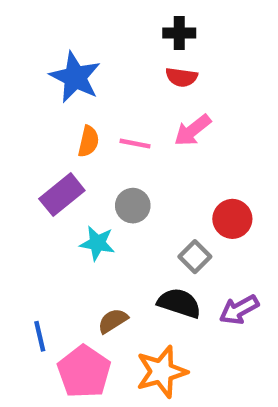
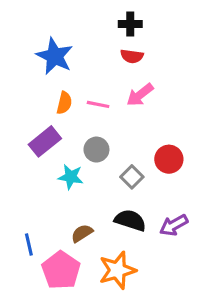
gray square: (195, 257) -> (132, 177), moved

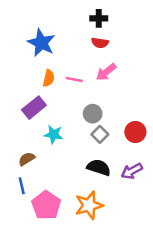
gray circle: (96, 150) -> (93, 114), moved
red circle: (169, 159) -> (135, 132), moved
brown semicircle: (82, 233) -> (27, 159), moved

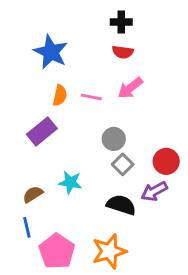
cyan star: (54, 134) -> (70, 182), moved
purple arrow: (132, 171) -> (154, 191), moved

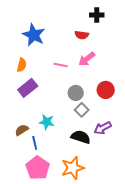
black cross: (121, 22) -> (97, 15), moved
orange semicircle: (60, 95) -> (22, 65), moved
red circle: (166, 161) -> (106, 90), moved
blue line: (27, 227) -> (35, 143), moved

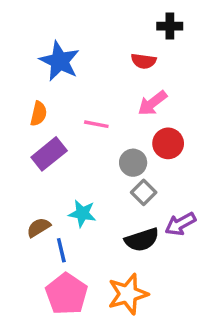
pink line: (61, 65) -> (96, 124), moved
red circle: (106, 90) -> (168, 143), moved
black semicircle: (81, 137) -> (142, 240), turned 144

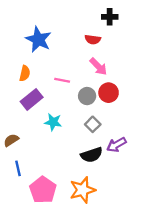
pink arrow: (152, 103) -> (98, 67), turned -96
gray circle: (133, 163) -> (87, 96), moved
cyan star: (82, 213) -> (53, 122), moved
brown semicircle: (39, 227) -> (11, 140), moved
blue line: (61, 250) -> (18, 168), moved

